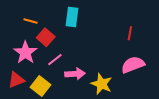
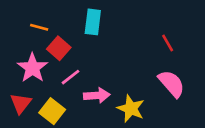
red line: (130, 33) -> (168, 43), turned -40
pink semicircle: (133, 65) -> (172, 84), turned 70
red triangle: (16, 80) -> (21, 103), turned -30

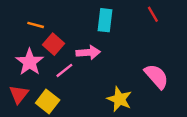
cyan rectangle: (93, 22) -> (105, 20), moved
red line: (168, 43) -> (153, 14), moved
pink arrow: (97, 95) -> (88, 52), moved

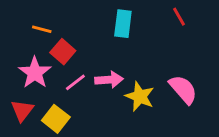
pink arrow: (88, 52) -> (109, 80), moved
yellow star: (119, 99) -> (140, 96), moved

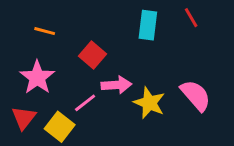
cyan rectangle: (123, 24) -> (148, 25), moved
red square: (63, 52) -> (93, 55), moved
pink line: (75, 82) -> (85, 103), moved

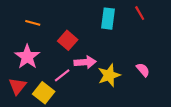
pink semicircle: (196, 95) -> (143, 70), size x0.6
yellow star: (149, 103) -> (109, 75), turned 30

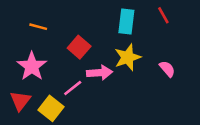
pink semicircle: (143, 70) -> (167, 69), moved
yellow star: (109, 75) -> (128, 57), moved

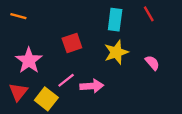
orange line: (38, 27) -> (18, 16), moved
red square: (79, 47) -> (72, 43), turned 30
pink arrow: (100, 73) -> (92, 86), moved

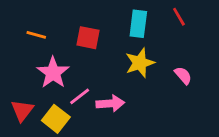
orange line: (18, 16) -> (36, 35), moved
red square: (72, 43) -> (88, 38), moved, turned 30
pink star: (29, 60) -> (53, 73), moved

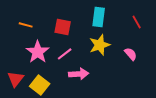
red line: (179, 17) -> (137, 22), moved
pink line: (80, 96) -> (65, 54), moved

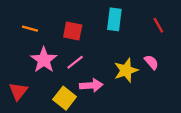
yellow star: (100, 45) -> (126, 70), moved
yellow square: (40, 85) -> (65, 98), moved

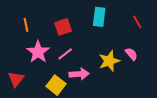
orange line: (30, 29) -> (26, 25), turned 64
red square: (73, 31) -> (63, 27), turned -30

